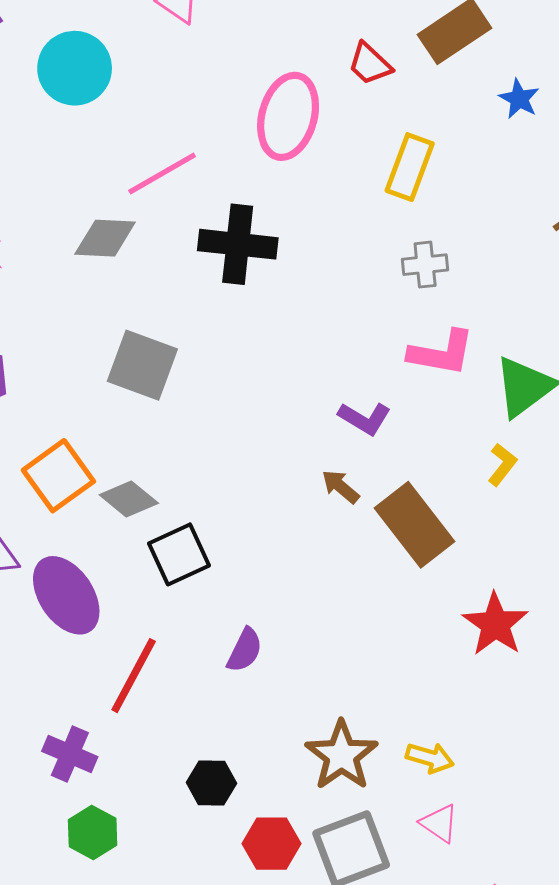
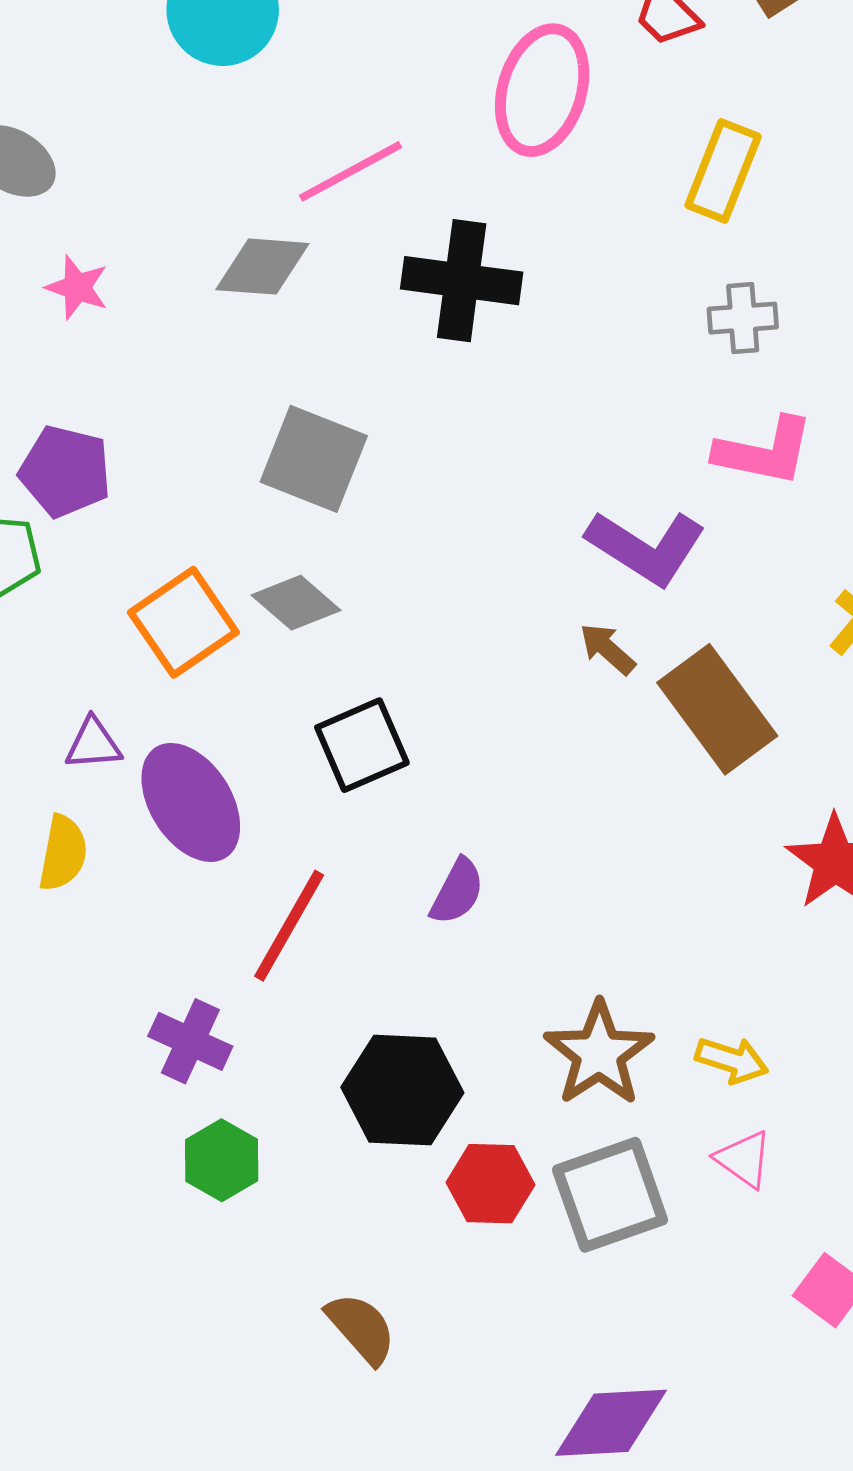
purple L-shape: (365, 418) -> (646, 547), size x1.5
gray diamond: (129, 499) -> (296, 603), moved
black hexagon: (211, 783) -> (402, 1090), size x1.6

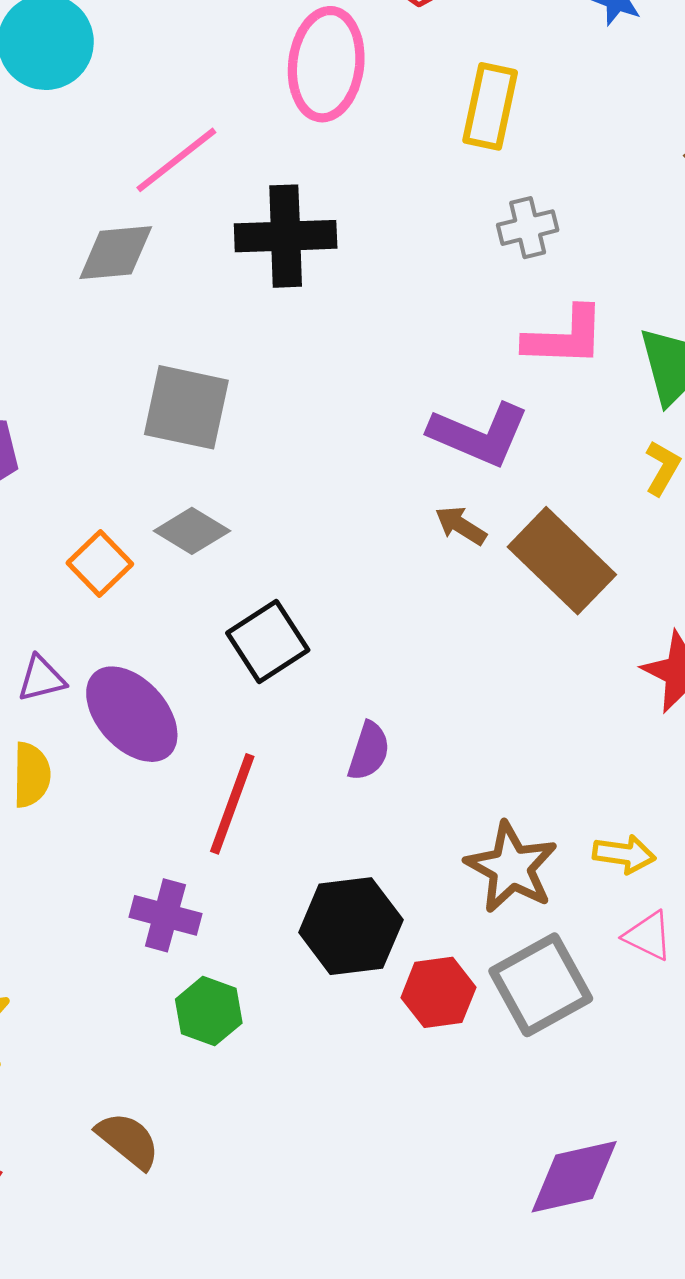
orange square: (183, 622) -> (100, 563), size x0.7
brown semicircle: (361, 1328) -> (128, 1140), moved

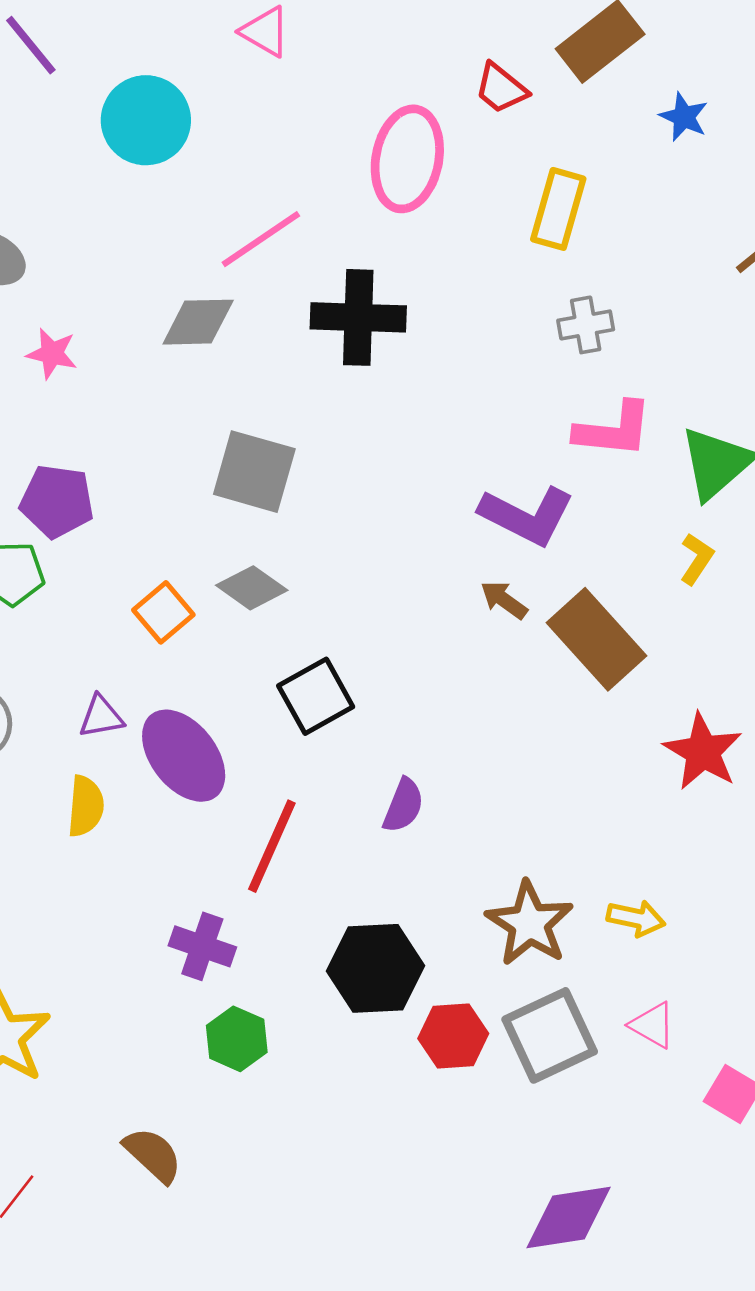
pink triangle: (648, 936) -> (652, 1025), moved

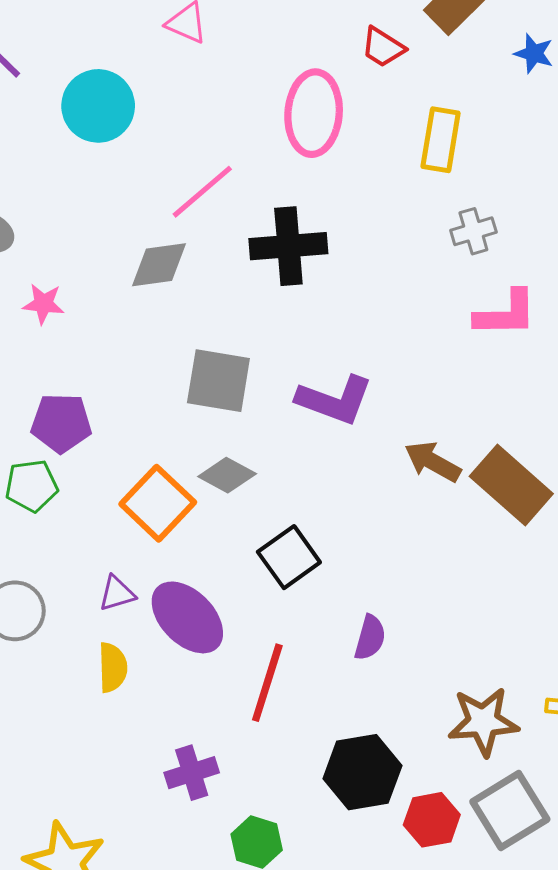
purple L-shape: (527, 516) -> (335, 400), moved
brown arrow: (504, 600) -> (433, 462), size x1.4
orange square: (163, 612) -> (158, 503), size x1.5
brown star: (530, 923) -> (483, 722), turned -30
purple cross: (202, 946) -> (192, 773), moved, turned -30

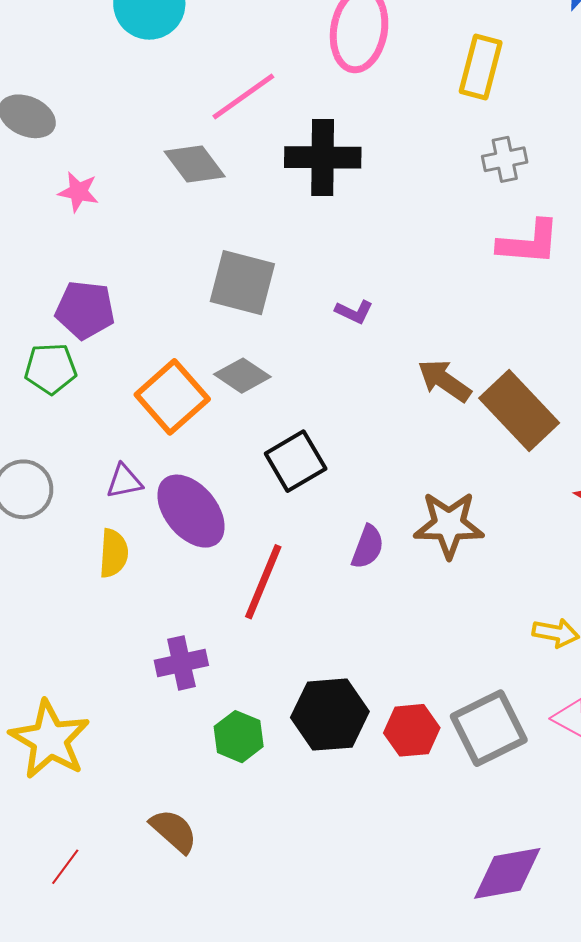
gray diamond: (159, 265) -> (195, 164), turned 56
purple L-shape: (335, 400) -> (354, 312), size x0.5
brown star: (483, 722) -> (449, 525), moved
black hexagon: (362, 772) -> (330, 715), moved

